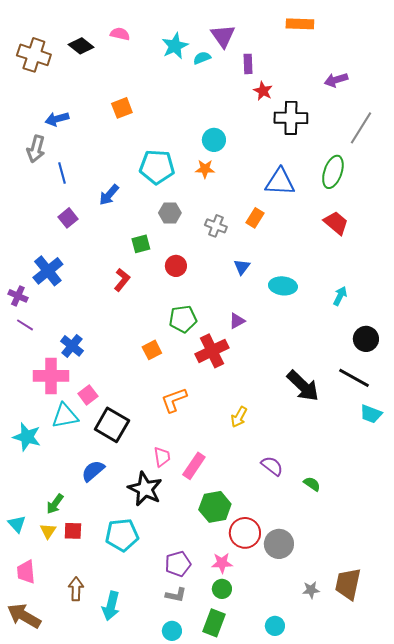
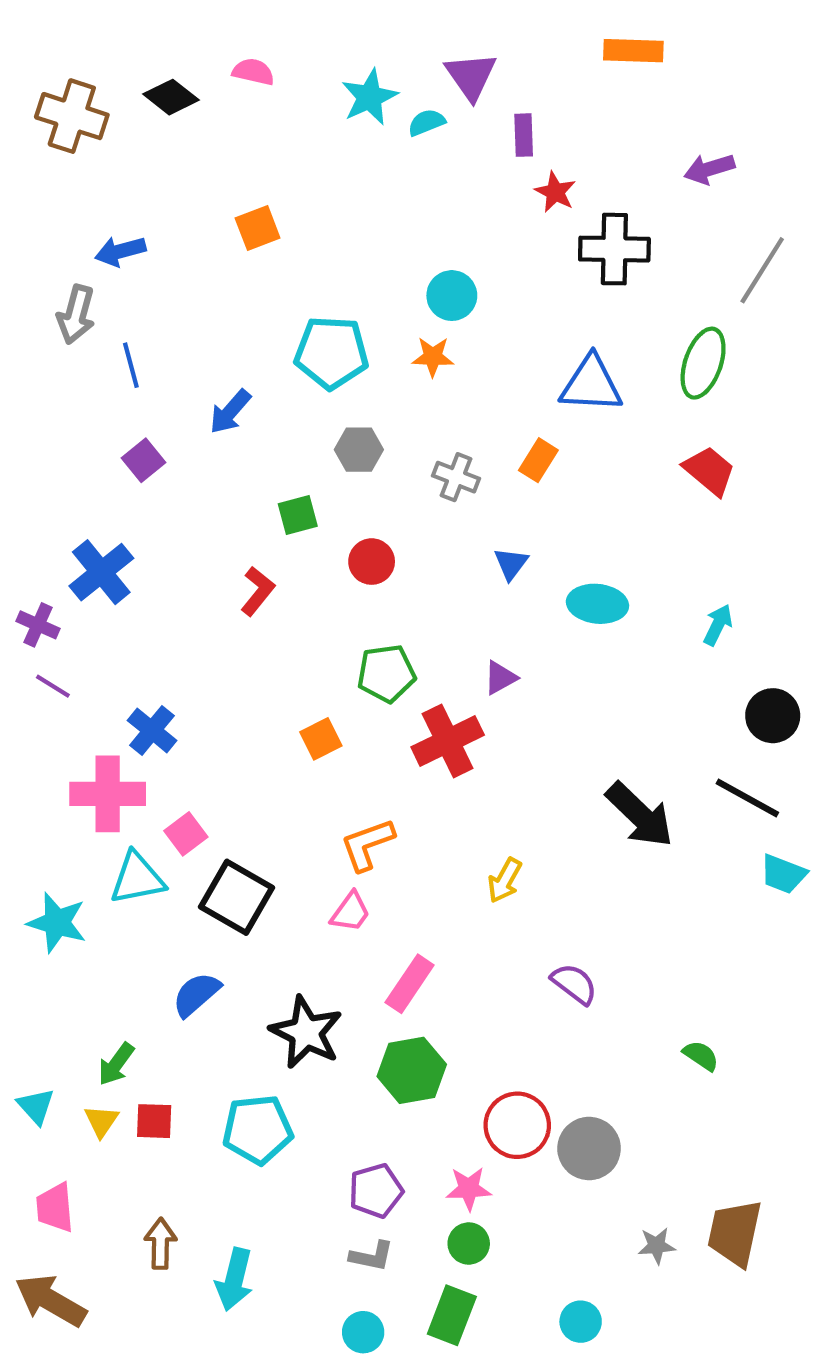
pink trapezoid: (162, 457) -> (350, 912), moved, turned 45
green semicircle: (312, 484) -> (701, 1056), moved
green hexagon: (215, 507) -> (412, 1070), moved

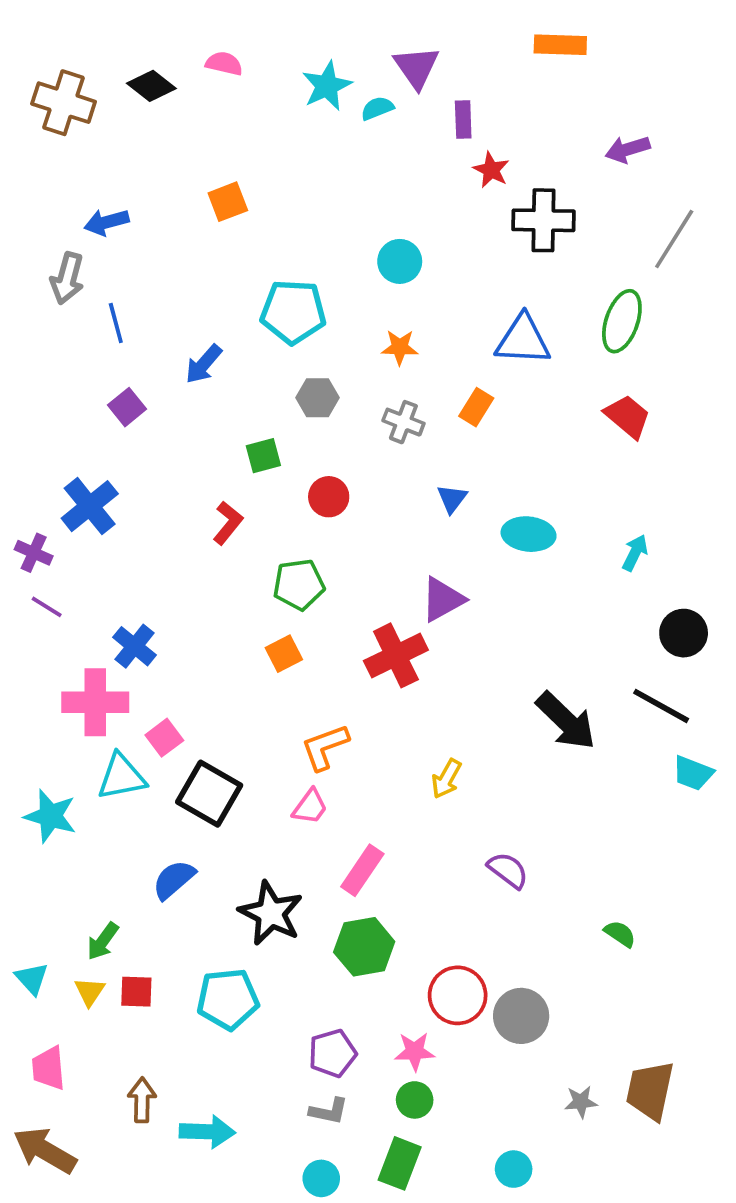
orange star: (433, 357) -> (400, 347), moved
green pentagon: (386, 673) -> (299, 585), moved
purple triangle: (500, 678) -> (443, 599), size x1.5
cyan arrow: (234, 1279) -> (207, 1132), turned -102

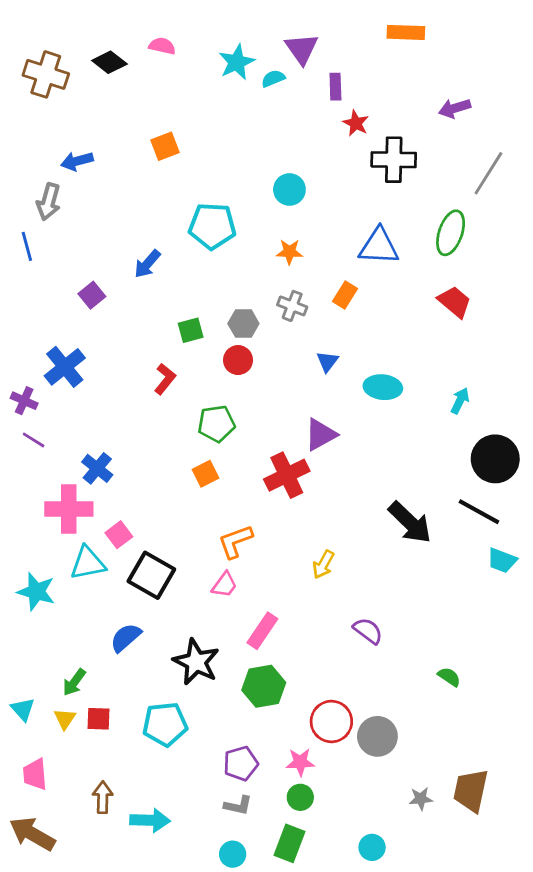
blue line: (116, 323) -> (27, 246), moved
gray hexagon: (318, 398) -> (243, 324), moved
black circle: (684, 633) -> (495, 459), size x1.4

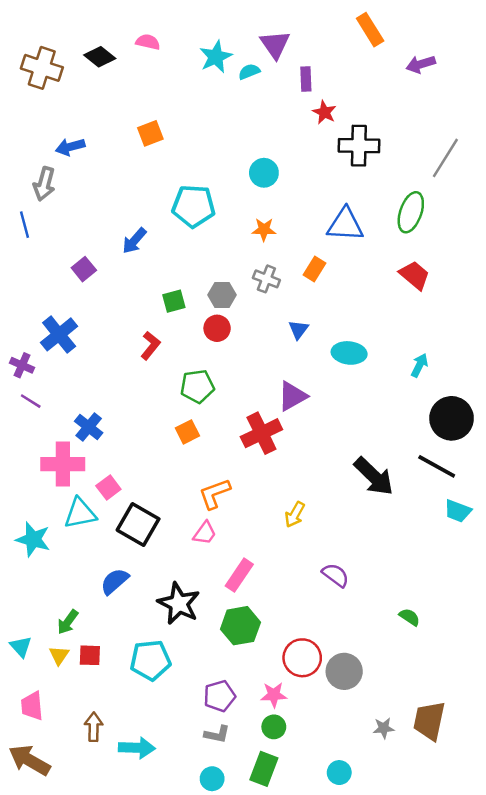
orange rectangle: (406, 32) -> (370, 30), turned 56
purple arrow: (455, 108) -> (421, 64), moved

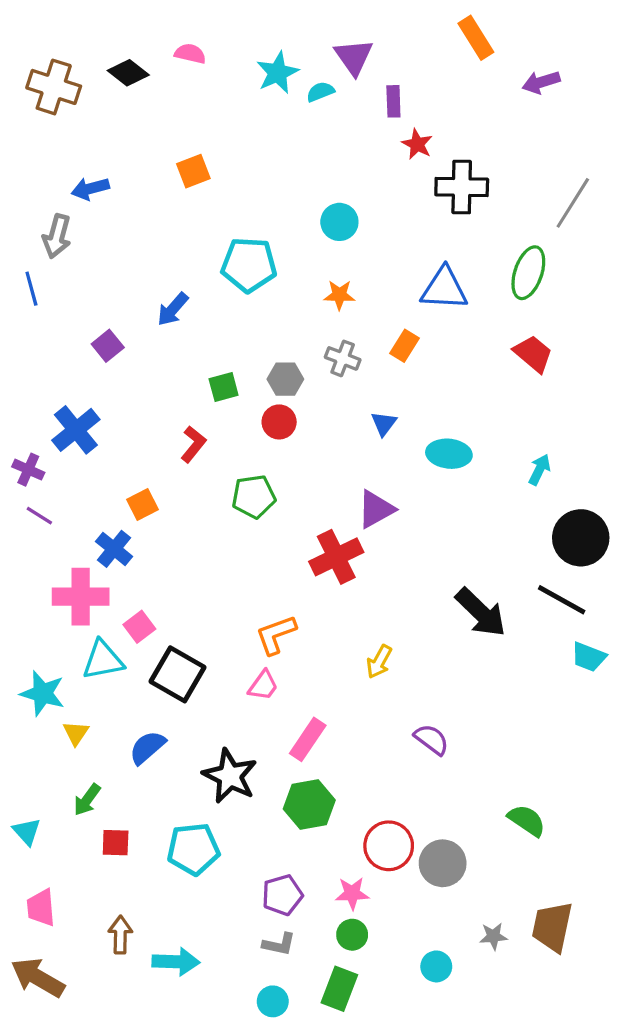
orange square: (187, 432) -> (143, 504), moved
green semicircle: (410, 617) -> (527, 820), moved, size x1.4
yellow triangle: (59, 655) -> (76, 733), moved
cyan circle: (339, 773) -> (436, 966), moved

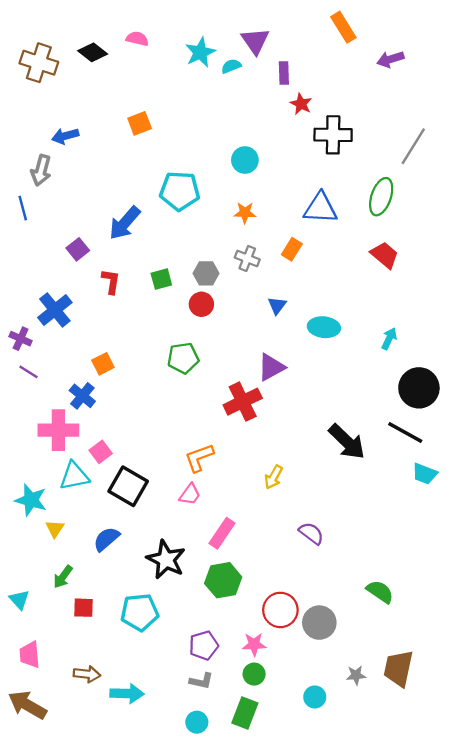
blue arrow: (173, 309) -> (125, 223), size x1.4
red L-shape: (193, 444) -> (111, 281), moved, turned -30
brown arrow: (120, 935) -> (87, 674), turned 95

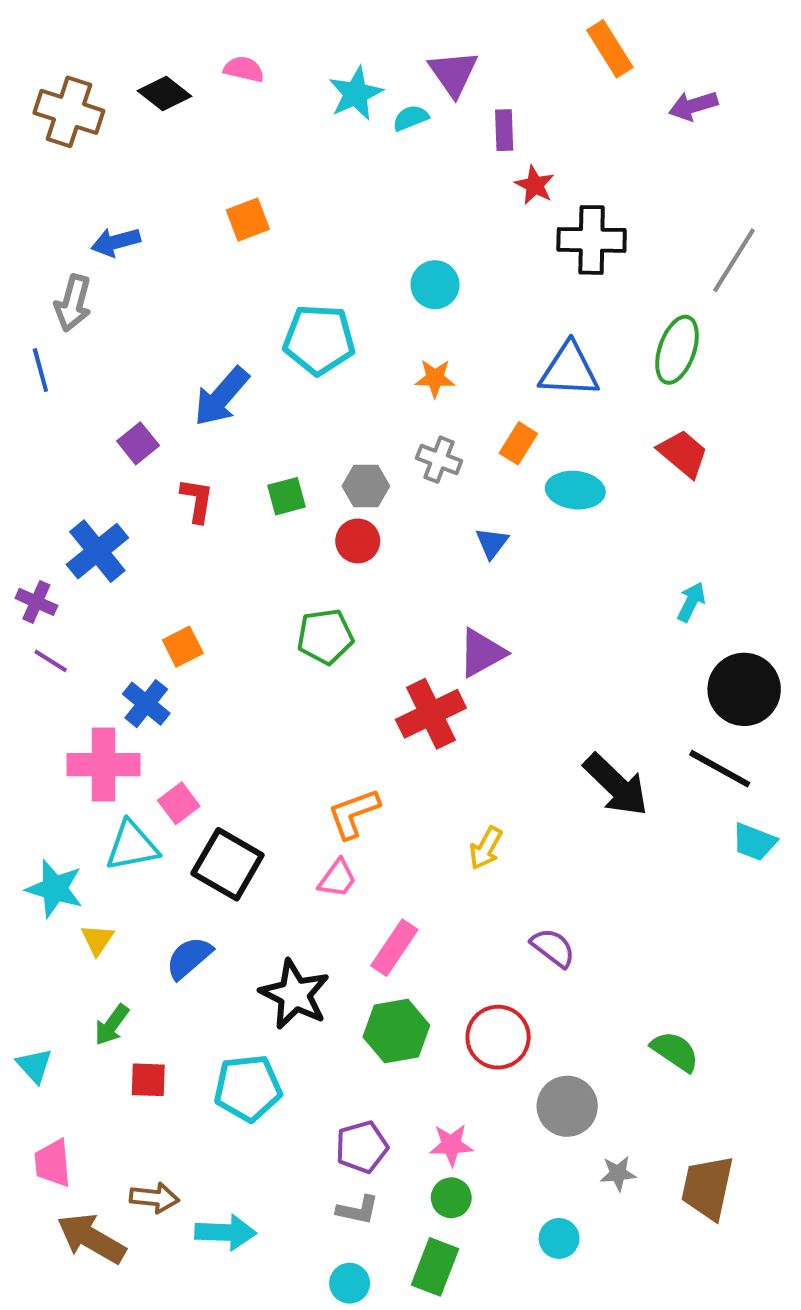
cyan ellipse: (324, 327) -> (575, 490), moved
red circle: (280, 610) -> (498, 1037), moved
gray star: (356, 675) -> (618, 1173), moved
brown arrow: (27, 705) -> (91, 1238), moved

